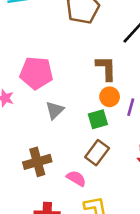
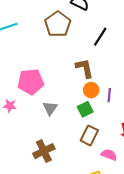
pink semicircle: (76, 178) -> (109, 155), moved

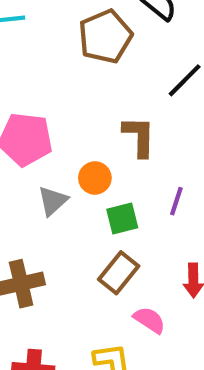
orange circle: (91, 90) -> (95, 178), moved

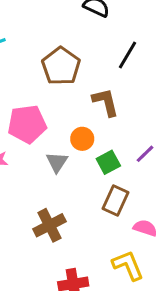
brown pentagon: (105, 36) -> (61, 66), moved
purple line: (176, 201) -> (145, 154), moved, turned 42

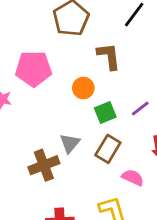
gray triangle: (57, 162) -> (70, 143), moved

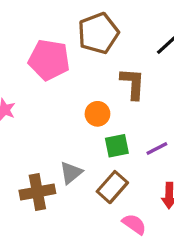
pink pentagon: (33, 69) -> (49, 60), moved

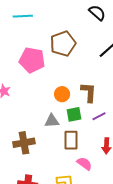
brown L-shape: (133, 84) -> (89, 92), moved
gray triangle: (71, 173) -> (52, 121), moved, turned 35
brown rectangle: (112, 187) -> (71, 140), turned -42

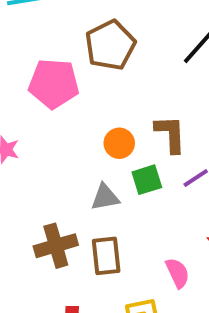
brown rectangle: (71, 140) -> (106, 256), moved
pink semicircle: (84, 164) -> (178, 273), turned 35

